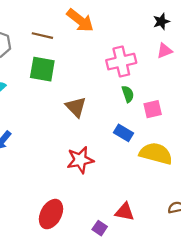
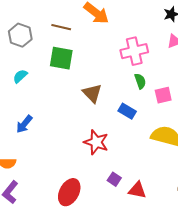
blue rectangle: (123, 133) -> (127, 111), moved
red star: (80, 160) -> (96, 142), turned 30
purple square: (100, 228) -> (114, 179), moved

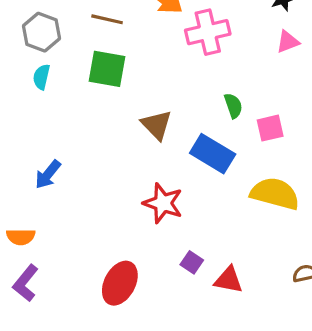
pink cross: (134, 51) -> (208, 32), moved
cyan semicircle: (20, 76) -> (42, 77), moved, turned -35
blue rectangle: (127, 111) -> (213, 154), size x1.5

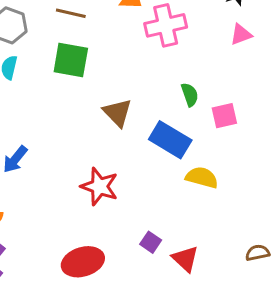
yellow semicircle: (275, 194) -> (202, 177), moved, size x0.7
red star: (163, 203) -> (99, 186), moved
red triangle: (229, 280) -> (185, 259), turned 32
red ellipse: (120, 283) -> (83, 262), turned 45

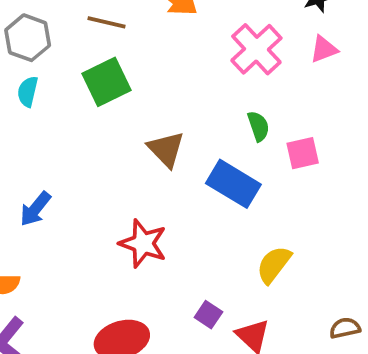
pink cross: (166, 25) -> (256, 49), moved, turned -30
green square: (71, 60) -> (106, 82), turned -36
yellow semicircle: (202, 177) -> (274, 265), moved, turned -68

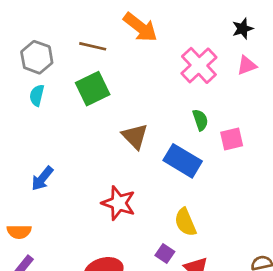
yellow semicircle: (274, 265) -> (185, 222), moved, turned -60

